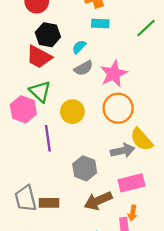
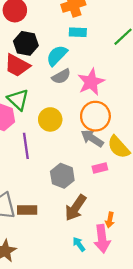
cyan semicircle: (79, 47) -> (57, 55), size x1.5
gray arrow: (123, 151) -> (92, 138), moved, turned -135
pink rectangle: (131, 183) -> (100, 168), moved, size x0.6
brown arrow: (98, 201) -> (76, 208), turned -32

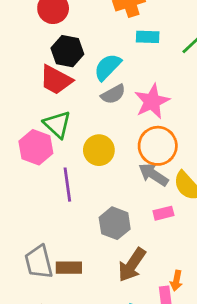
cyan rectangle: (78, 32) -> (148, 37), moved

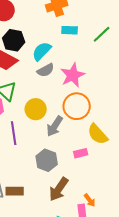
gray arrow: (153, 174) -> (55, 126), moved, turned -90
orange arrow: (176, 281) -> (90, 200), turned -48

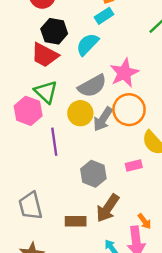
cyan rectangle: (70, 30) -> (104, 16), moved, turned -35
gray semicircle: (46, 70) -> (92, 86), moved, size x1.4
gray arrow: (55, 126) -> (103, 119), moved
brown rectangle: (15, 191) -> (76, 221), moved

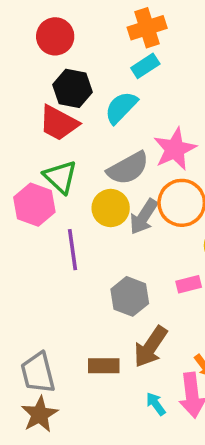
gray trapezoid: (30, 206) -> (38, 373), moved

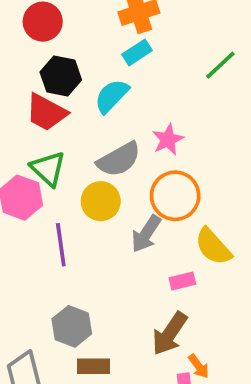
pink star: (175, 149) -> (168, 140), size x0.7
gray arrow: (144, 217) -> (146, 234), moved
gray hexagon: (130, 296) -> (72, 326), moved
brown arrow: (151, 347) -> (170, 334), moved

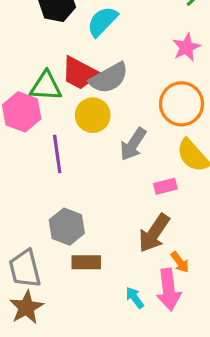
red trapezoid: (46, 112) -> (80, 73), moved
pink star: (168, 140) -> (186, 47), moved
green triangle: (48, 169) -> (46, 86), turned -40
orange circle: (175, 196) -> (182, 104), moved

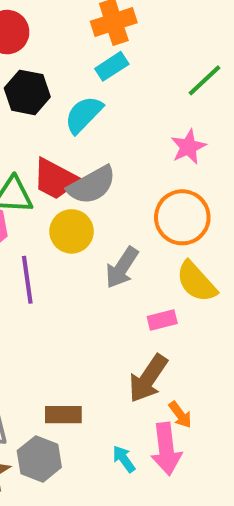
gray hexagon: (67, 227) -> (39, 459), moved

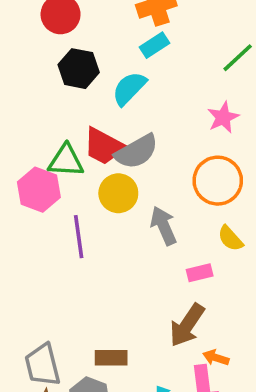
gray arrow: (122, 268) -> (164, 226), turned 123
yellow semicircle: (196, 282) -> (230, 238), size x0.7
orange arrow: (180, 415) -> (216, 358), turned 145

